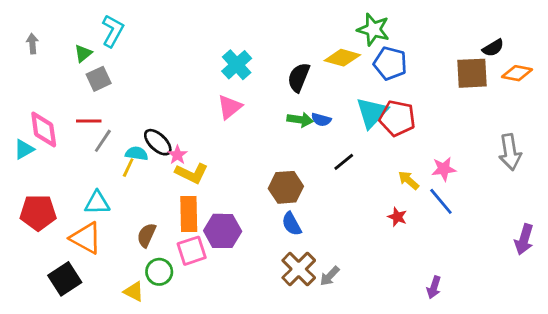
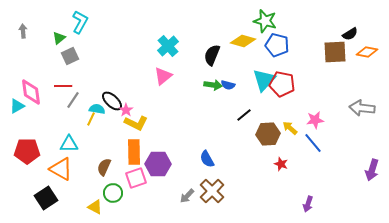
gray arrow: (510, 152) -> (362, 108), turned 105
brown hexagon: (286, 187) -> (268, 134), moved
red star: (397, 217) -> (281, 164), moved
gray arrow: (330, 276) -> (187, 196), moved

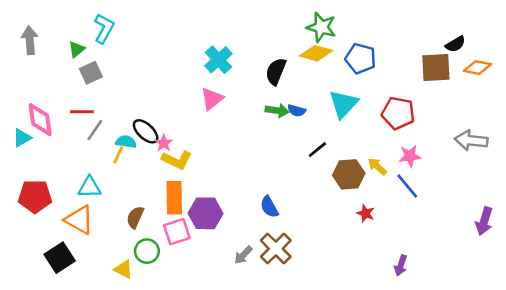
green star: (265, 21) -> (321, 27), moved
gray arrow: (23, 31) -> (30, 40), size x1.5
red pentagon: (282, 84) -> (398, 113), moved

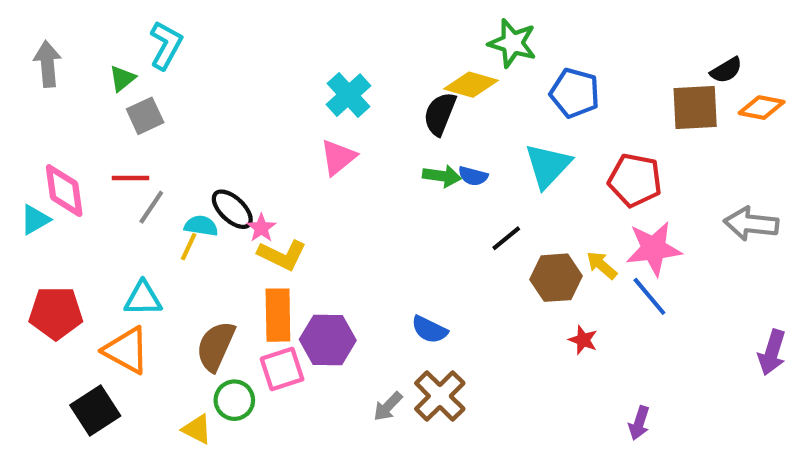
yellow diamond: (316, 53) -> (471, 85), moved
pink star: (410, 156) -> (654, 249), size x1.5
blue semicircle: (269, 207) -> (429, 330), turned -35
brown semicircle: (135, 217) -> (216, 346), size x1.4

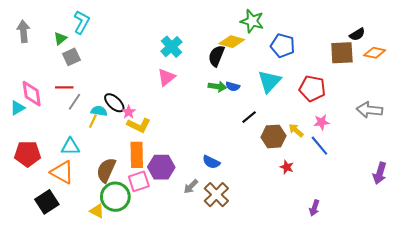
pink star: (654, 249) -> (321, 122), size x0.6
green circle: (234, 400) -> (115, 197), size x1.5
gray arrow: (388, 406) -> (191, 186), moved

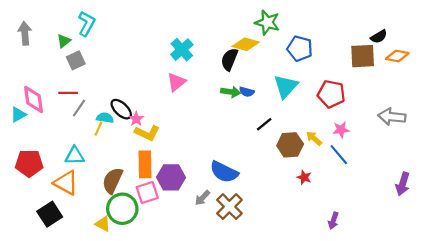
blue semicircle: (211, 162) -> (224, 172), size x1.5

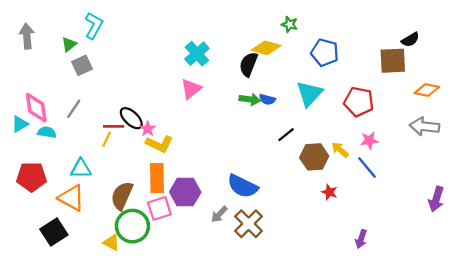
green star: (267, 23) -> (290, 24), size x0.6
orange diamond: (397, 56) -> (427, 90), moved
red line: (68, 93) -> (114, 126), moved
gray line: (79, 108) -> (74, 109), moved
cyan semicircle: (105, 118) -> (47, 132), moved

